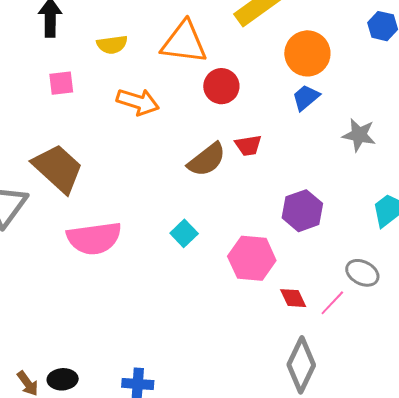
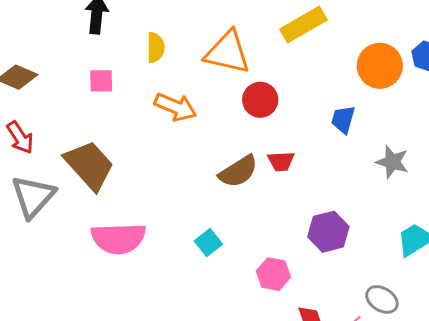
yellow semicircle: (112, 45) -> (156, 48), turned -88
orange circle: (307, 53) -> (380, 66), moved
blue trapezoid: (306, 98) -> (343, 119), turned -40
pink hexagon: (252, 258) -> (273, 274), size x0.7

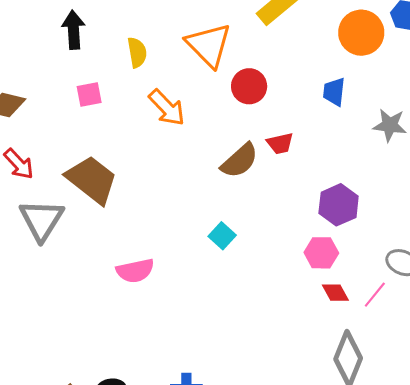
orange triangle: (227, 52) -> (209, 45), turned 42
orange arrow: (176, 107) -> (167, 108), turned 33
pink semicircle: (118, 238) -> (135, 271), moved, size x0.7
pink hexagon: (273, 274) -> (321, 253), moved

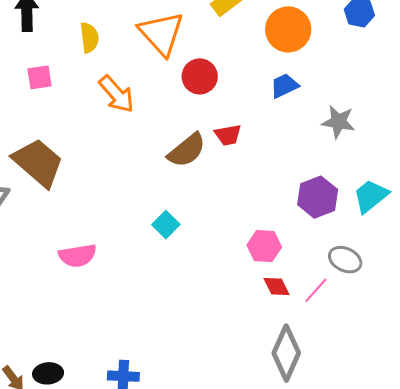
orange circle: (361, 33) -> (288, 29), moved
blue trapezoid: (334, 92) -> (284, 86), turned 56
purple hexagon: (339, 205) -> (318, 197), moved

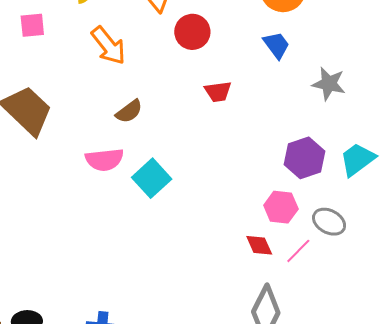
blue trapezoid: (284, 86) -> (276, 45), turned 76
brown semicircle: (187, 150) -> (129, 111), moved, size x0.7
cyan square: (166, 225) -> (152, 178), size x1.4
pink hexagon: (264, 246) -> (281, 207), moved
pink semicircle: (77, 256) -> (104, 160), moved

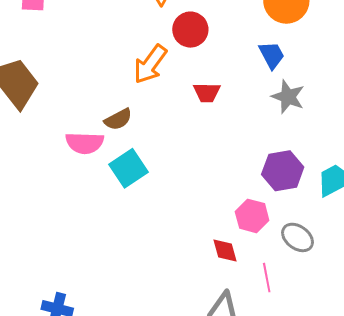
orange arrow: (108, 46) -> (150, 64), moved, turned 66
gray star: (329, 84) -> (288, 97), moved
brown semicircle: (129, 111) -> (118, 119), moved
pink line: (298, 251) -> (267, 278), moved, turned -64

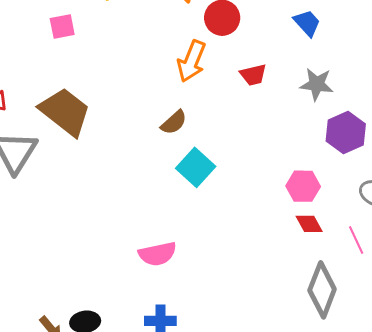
gray star: (288, 97) -> (317, 84), moved
pink semicircle: (85, 143) -> (157, 254), moved
pink hexagon: (252, 216) -> (303, 186), moved

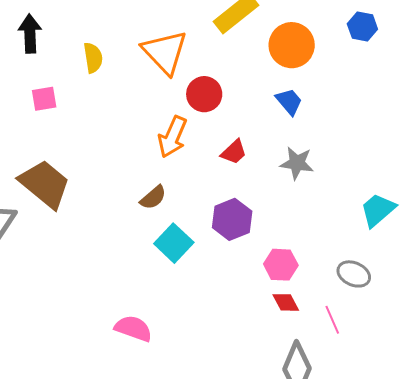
red trapezoid: (253, 75) -> (234, 152), turned -32
purple hexagon: (346, 132) -> (232, 219), moved
pink semicircle: (157, 254) -> (133, 328), turned -150

